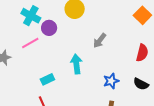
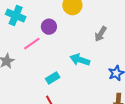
cyan cross: (31, 16) -> (16, 15), moved
cyan arrow: (76, 64) -> (80, 60), turned -60

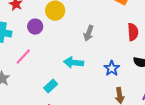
purple circle: (49, 27) -> (35, 27), moved

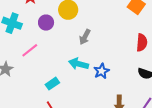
gray arrow: (89, 33) -> (85, 37), moved
blue star: (112, 68) -> (102, 71), moved

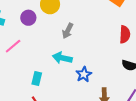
blue star: (102, 71) -> (84, 74), moved
cyan rectangle: (52, 84) -> (37, 79), turned -40

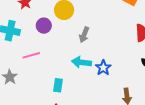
pink line: (13, 46) -> (31, 55), turned 30
blue star: (84, 74) -> (103, 68), moved

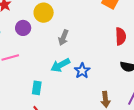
cyan arrow: (81, 62) -> (60, 65), turned -36

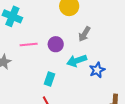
purple circle: (23, 28) -> (56, 44), moved

